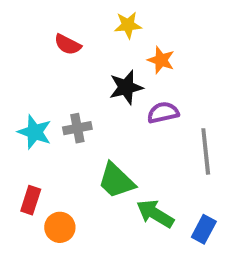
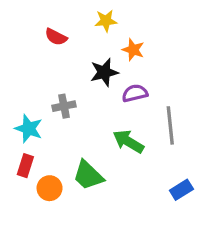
cyan star: (35, 132) -> (29, 129), moved
green trapezoid: (116, 181) -> (88, 175), moved
green arrow: (155, 214) -> (128, 141), moved
blue rectangle: (204, 229) -> (181, 190), moved, turned 30

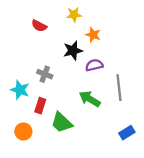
gray cross: (64, 106) -> (45, 74), turned 32
red rectangle: (25, 166) -> (40, 106), moved
orange circle: (50, 188) -> (23, 132), moved

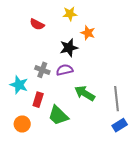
purple semicircle: (94, 65) -> (65, 70), moved
gray line: (119, 88) -> (117, 99), moved

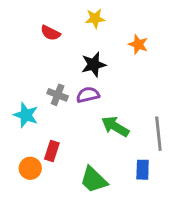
orange star: (88, 33) -> (138, 44), moved
red rectangle: (38, 100) -> (52, 151), moved
green trapezoid: (58, 116) -> (94, 180), moved
blue rectangle: (120, 125) -> (143, 170), moved, turned -56

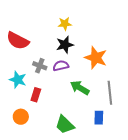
yellow star: (95, 18) -> (65, 24), moved
red semicircle: (50, 33) -> (18, 41), moved, size x1.6
orange star: (138, 44) -> (96, 58), moved, size x1.6
red rectangle: (52, 151) -> (36, 95), moved

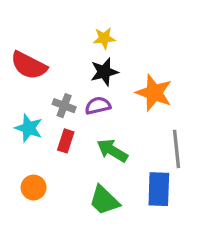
green arrow: (80, 88) -> (112, 151), moved
red rectangle: (36, 95) -> (66, 141), moved
blue rectangle: (99, 118) -> (159, 189), size x1.5

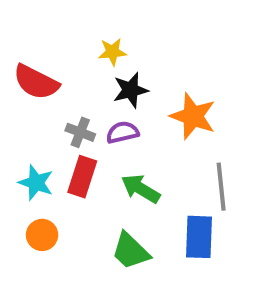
yellow star: (104, 38) -> (112, 52), moved
cyan star: (29, 128) -> (36, 183), moved
red rectangle: (66, 141) -> (82, 177), size x1.4

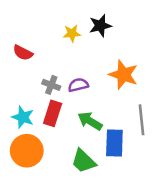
red semicircle: (36, 82) -> (23, 53), size x0.7
black star: (131, 90) -> (100, 26), moved
orange circle: (42, 235) -> (27, 151), size x1.6
blue rectangle: (199, 237) -> (114, 143), moved

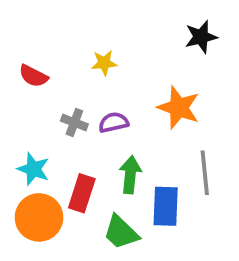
black star: (100, 26) -> (201, 37), moved
yellow star: (72, 33) -> (104, 63), moved
red rectangle: (53, 113) -> (82, 193), moved
green arrow: (90, 121) -> (130, 175), turned 65

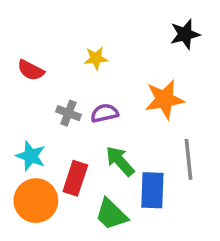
orange star: (179, 108) -> (164, 99), turned -30
green arrow: (130, 175) -> (120, 161), turned -48

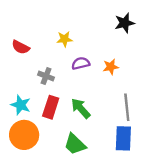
orange star: (164, 99) -> (111, 67), size x0.6
purple semicircle: (104, 113) -> (81, 63), moved
red rectangle: (75, 178) -> (51, 107), moved
blue rectangle: (152, 190) -> (123, 138), moved

